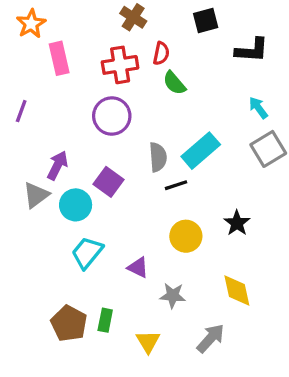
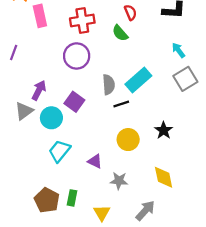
red semicircle: (161, 53) -> (130, 12), moved, turned -35

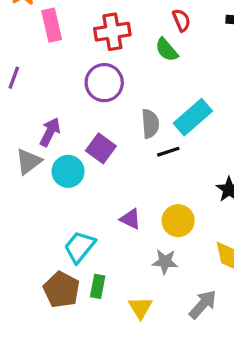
yellow circle: (128, 140) -> (178, 221), moved
cyan trapezoid: (59, 151) -> (80, 247), moved
purple triangle: (95, 161) -> (130, 219), moved

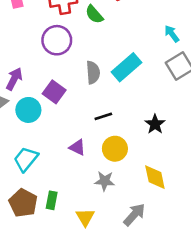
green semicircle: (167, 50) -> (94, 14), moved
black line: (168, 152) -> (103, 116), moved
cyan trapezoid: (80, 247) -> (26, 159), moved

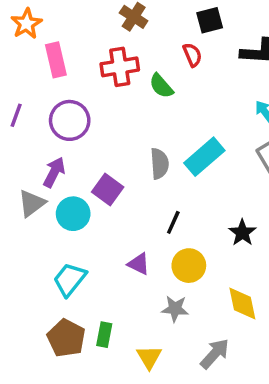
purple circle: (57, 40) -> (70, 120), moved
black line: (103, 116) -> (173, 222), turned -48

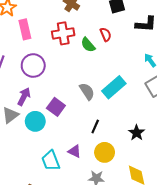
red semicircle: (192, 55) -> (106, 34), moved
gray semicircle: (159, 164) -> (87, 91), turned -30
cyan trapezoid: (70, 279) -> (51, 161), moved, turned -60

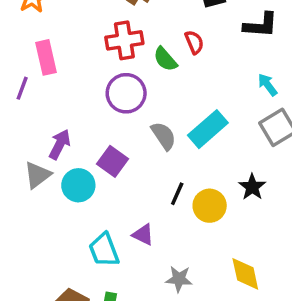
pink rectangle: (25, 29) -> (46, 57), moved
purple circle: (33, 66) -> (126, 93), moved
black star: (137, 133) -> (252, 187), moved
yellow circle: (105, 152) -> (210, 206), moved

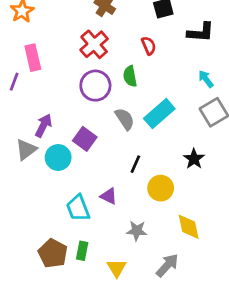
red cross: (124, 40) -> (94, 44), turned -32
green semicircle: (165, 59) -> (130, 76), moved, turned 30
yellow circle: (210, 206) -> (161, 188), moved

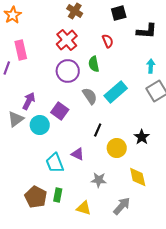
cyan arrow: (206, 79) -> (151, 66), turned 40
black star: (194, 159) -> (142, 137), moved
yellow triangle: (117, 268) -> (84, 208), turned -42

